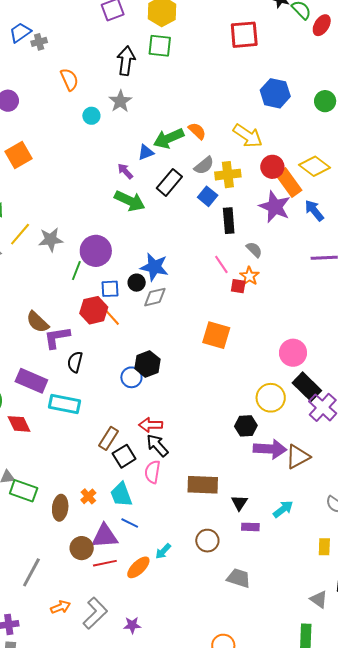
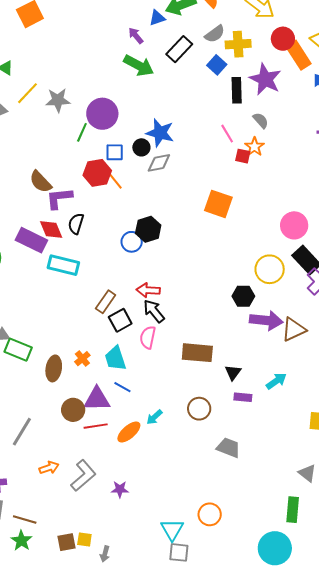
purple star: (275, 207) -> (265, 79), moved
red diamond: (19, 424) -> (51, 229), moved

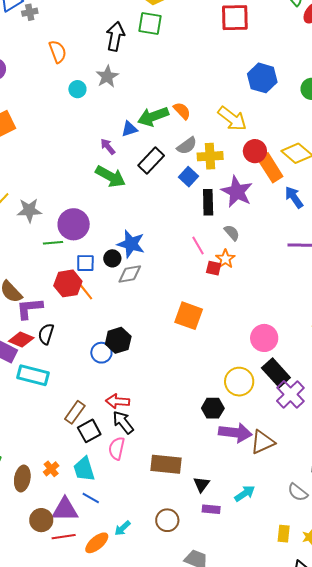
green line: (82, 132) -> (53, 243), turned 60
red diamond: (51, 229) -> (21, 340), turned -45

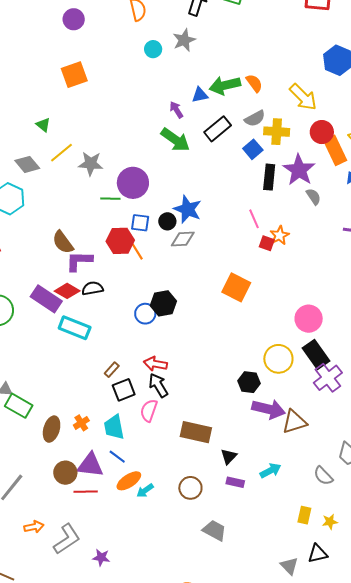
gray semicircle: (232, 233) -> (313, 197), moved
black semicircle: (46, 334) -> (92, 288), turned 55
brown rectangle: (75, 412) -> (112, 370), size x0.7
orange ellipse: (97, 543) -> (129, 481), moved

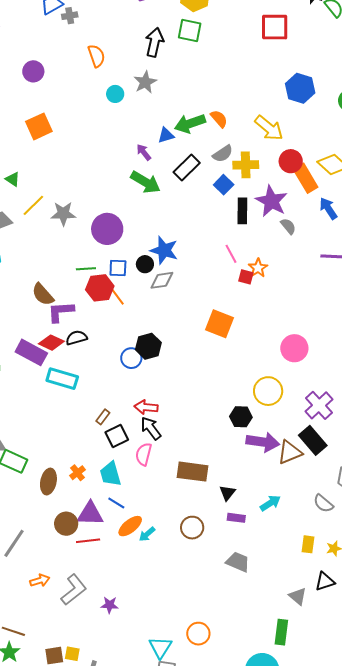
green line: (110, 199) -> (86, 269), moved
black rectangle: (316, 355) -> (313, 440), moved
gray trapezoid: (214, 530) -> (238, 562), moved

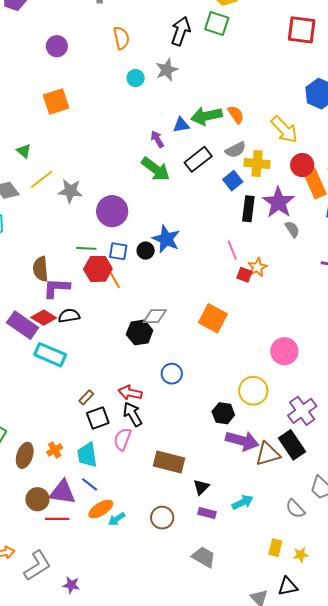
gray diamond: (162, 280) -> (155, 316), moved
brown semicircle: (43, 294) -> (41, 269), turned 30
blue circle: (131, 358) -> (172, 374), moved

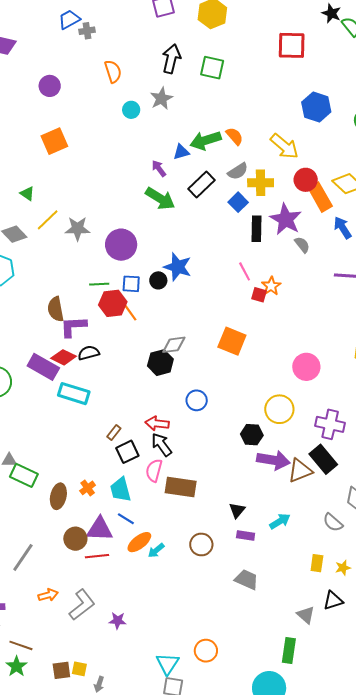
green square: (217, 24) -> (212, 68), moved
purple cross: (302, 411) -> (330, 424), turned -36
brown rectangle: (169, 462) -> (181, 487), moved

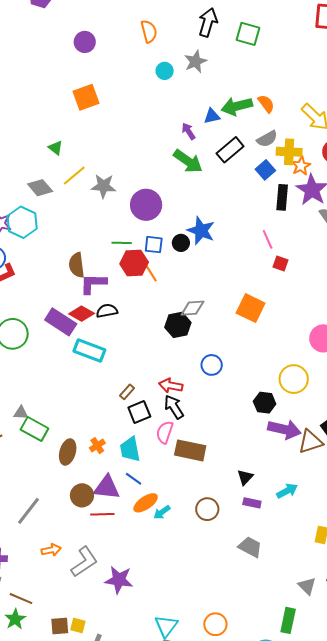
orange star: (271, 286) -> (301, 166), moved
purple star: (118, 621) -> (119, 580), size x1.6
orange circle: (206, 651) -> (215, 624), moved

